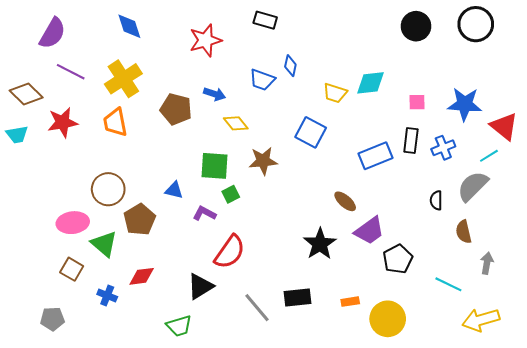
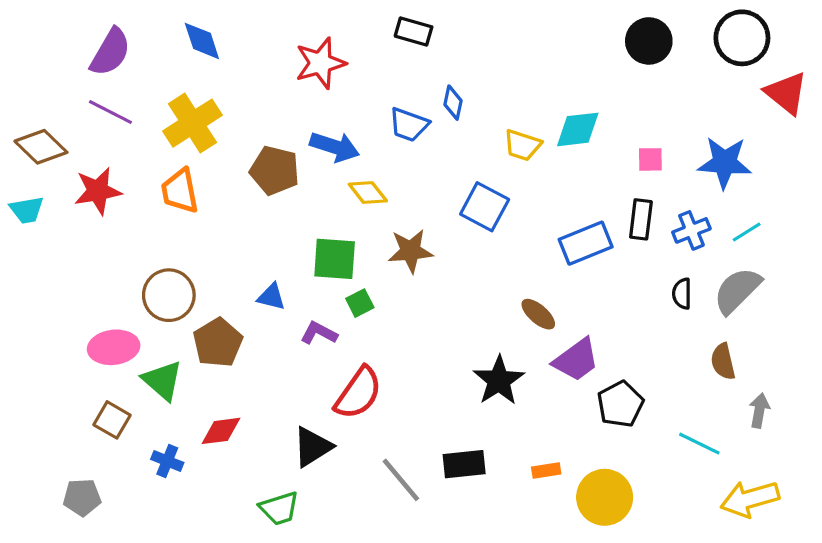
purple semicircle: (52, 33) -> (110, 52), moved
blue arrow: (215, 94) -> (335, 147), size x1.4
red triangle: (504, 126) -> (786, 93), moved
cyan line: (489, 156) -> (747, 232), moved
black semicircle: (436, 200) -> (682, 294), moved

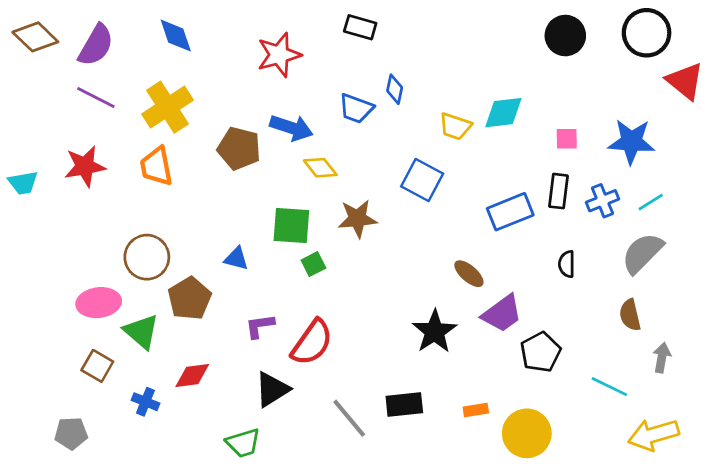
brown diamond: (41, 147) -> (35, 37), moved
black semicircle: (682, 294) -> (567, 264), moved
purple L-shape: (319, 333) -> (260, 326), moved, turned -36

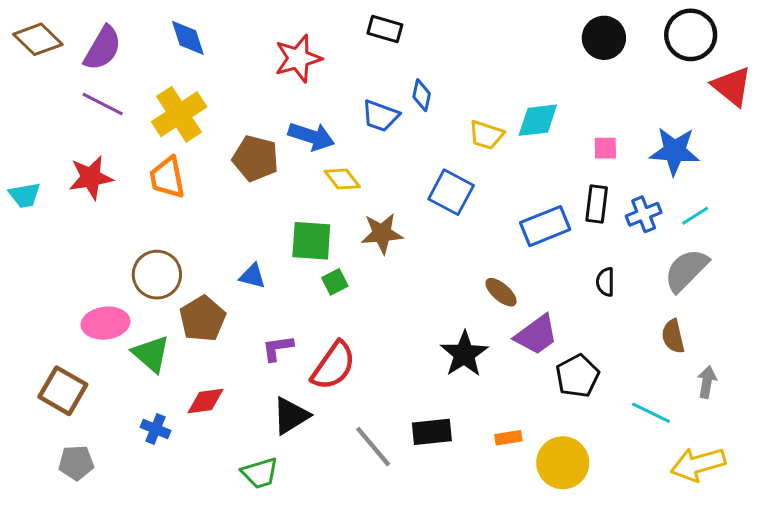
brown square: (97, 366) -> (63, 391), moved, size x1.4

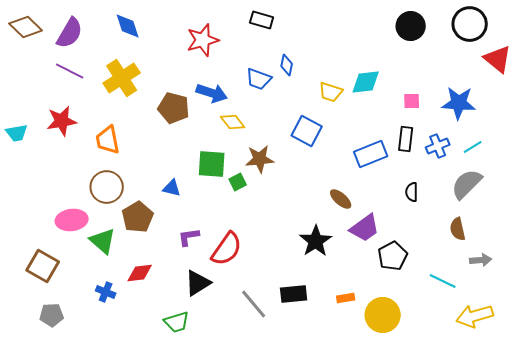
orange trapezoid: (167, 178) -> (108, 140), moved
green square: (335, 282) -> (238, 182), moved
gray arrow: (707, 382) -> (481, 260), turned 75

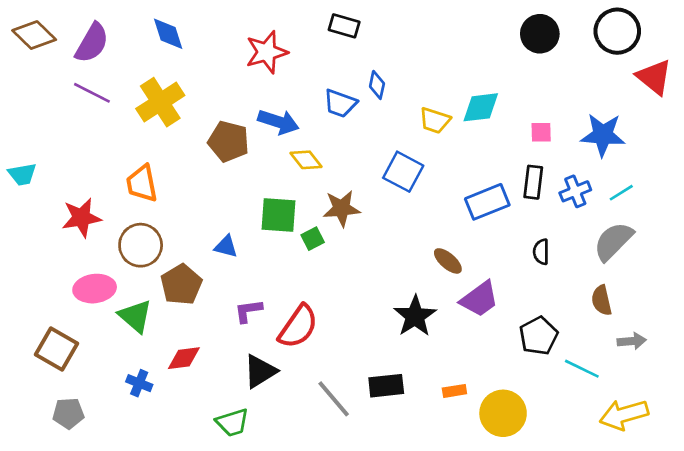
red star: (62, 121) -> (81, 218), moved
black pentagon: (393, 256) -> (538, 336), moved

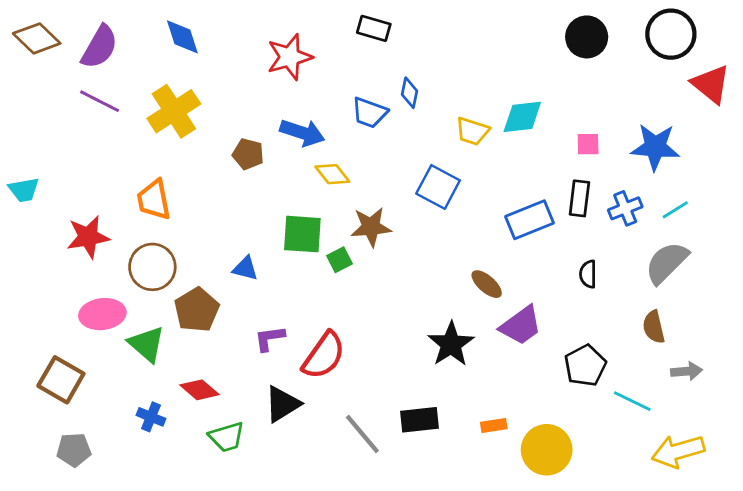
brown pentagon: (229, 141) -> (248, 154), size x0.7
red diamond: (184, 358) -> (200, 390), turned 48
green trapezoid: (232, 423) -> (227, 437), moved

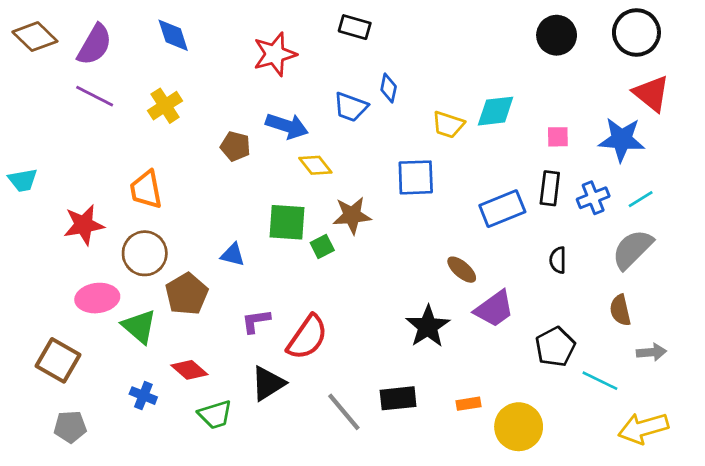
red triangle: (711, 84) -> (651, 93), moved
yellow cross: (174, 111) -> (165, 106), size x0.7
blue square: (438, 187) -> (416, 177), turned -30

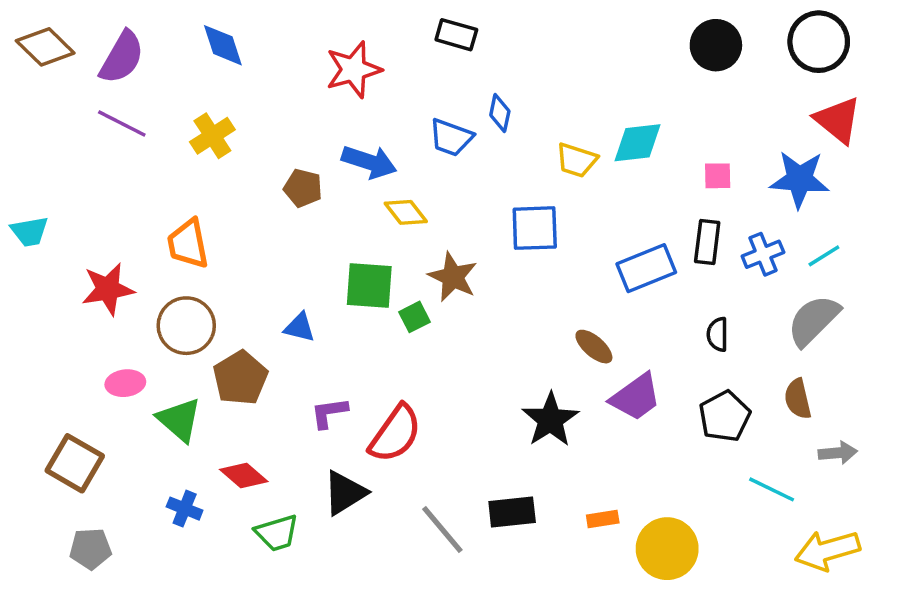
brown star: (352, 215) -> (453, 277), turned 30
pink ellipse: (97, 298) -> (125, 383), size x0.7
black pentagon: (555, 347) -> (725, 416), moved

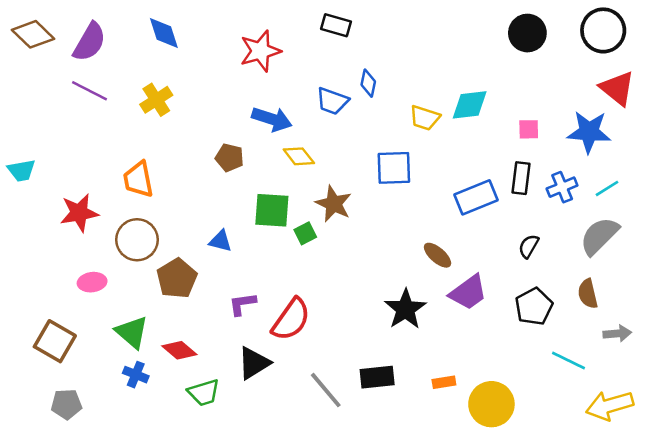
brown pentagon: (303, 188) -> (229, 158), moved
black semicircle: (718, 334) -> (529, 246), turned 30
green triangle: (179, 420) -> (132, 332), moved

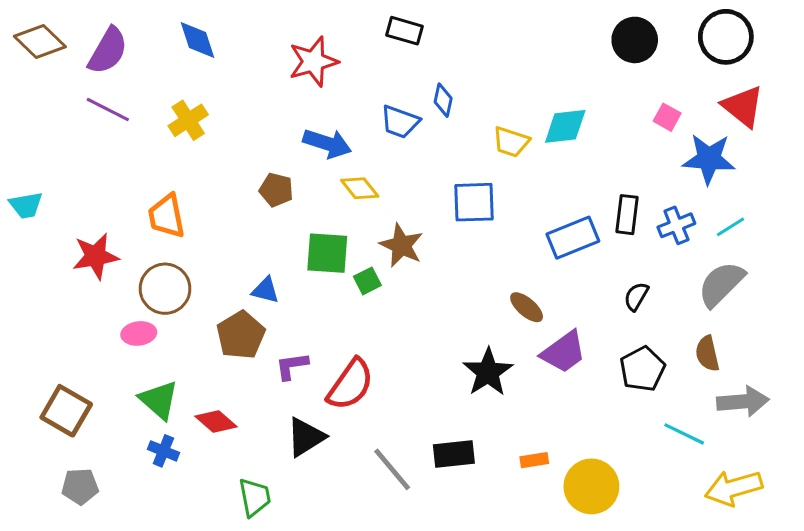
pink square: (529, 129) -> (667, 117), moved, turned 30
brown pentagon: (177, 278) -> (241, 335), moved
pink ellipse: (92, 282) -> (139, 333), moved
gray arrow: (617, 334) -> (743, 401), size x1.5
green trapezoid: (204, 393) -> (255, 497), moved, turned -84

